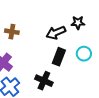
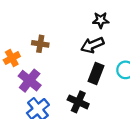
black star: (78, 23) -> (101, 20), moved

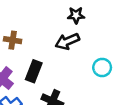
black rectangle: (96, 73) -> (34, 71), moved

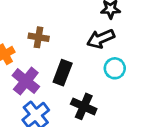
cyan circle: (102, 67) -> (115, 68), moved

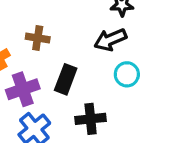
purple cross: (26, 81) -> (23, 89), turned 32
black cross: (84, 106) -> (91, 119), turned -30

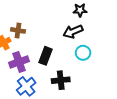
brown cross: (38, 38) -> (18, 30), moved

